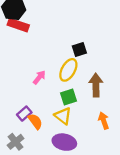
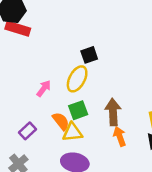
brown arrow: (96, 85) -> (113, 112), moved
yellow triangle: (63, 116) -> (72, 132), turned -42
orange semicircle: (35, 121) -> (61, 121), moved

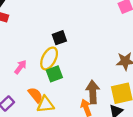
green square: (78, 110) -> (54, 74), moved
brown arrow: (113, 112) -> (93, 92), moved

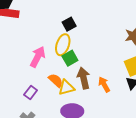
pink arrow: (20, 67) -> (38, 57), size x1.5
brown arrow: (93, 92) -> (84, 78), moved

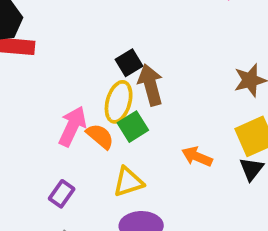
brown arrow: (84, 78) -> (151, 85), moved
orange semicircle: (56, 80) -> (100, 136), moved
orange arrow: (104, 84) -> (197, 157), moved, turned -35

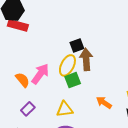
orange semicircle: (100, 136) -> (23, 80), moved

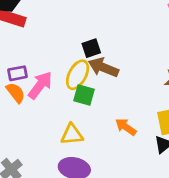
brown arrow: (86, 59) -> (103, 67), turned -65
green square: (73, 80) -> (84, 95), turned 35
purple rectangle: (28, 109) -> (17, 73), moved, turned 32

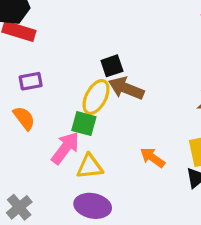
purple rectangle: (17, 73) -> (31, 81), moved
pink arrow: (40, 85) -> (65, 148), moved
green square: (84, 95) -> (84, 124), moved

